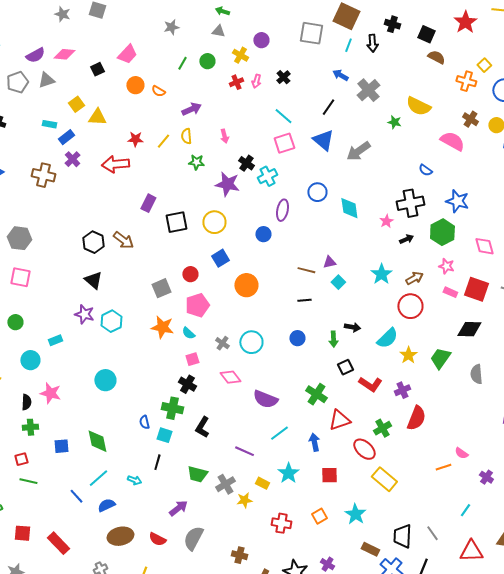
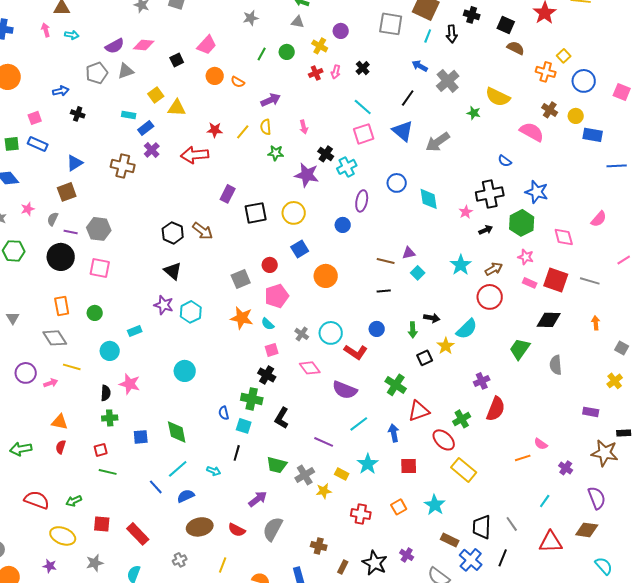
yellow star: (408, 355) -> (446, 346), moved
red L-shape: (370, 384) -> (356, 352), moved

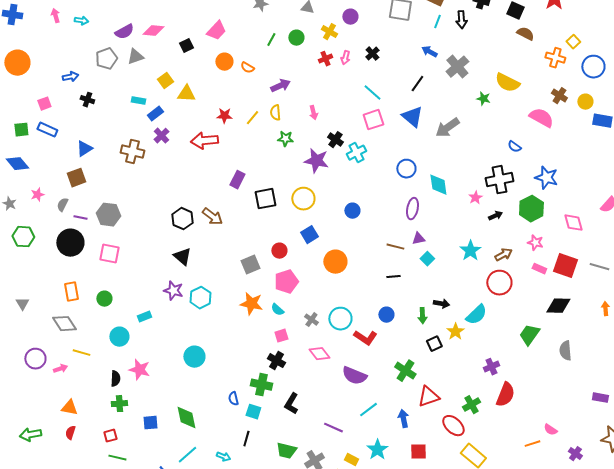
purple ellipse: (362, 201) -> (412, 209), moved

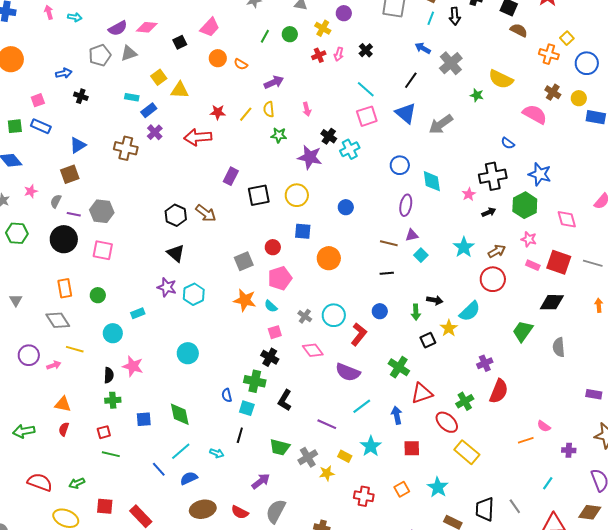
blue square: (309, 235) -> (303, 231), turned 36
red L-shape: (365, 338) -> (359, 334), turned -85
purple cross: (575, 454) -> (569, 450), turned -32

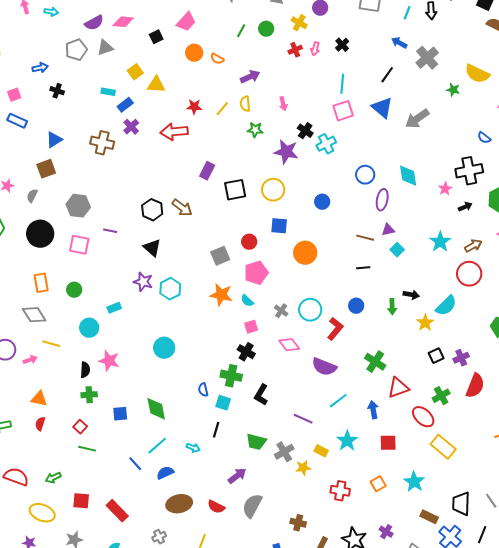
cyan line: (366, 89) -> (342, 84), turned 54
blue circle: (400, 165) -> (365, 175), moved
purple line: (74, 214) -> (110, 231), moved
black square: (428, 340) -> (436, 356), moved
red square: (104, 432) -> (80, 427), turned -32

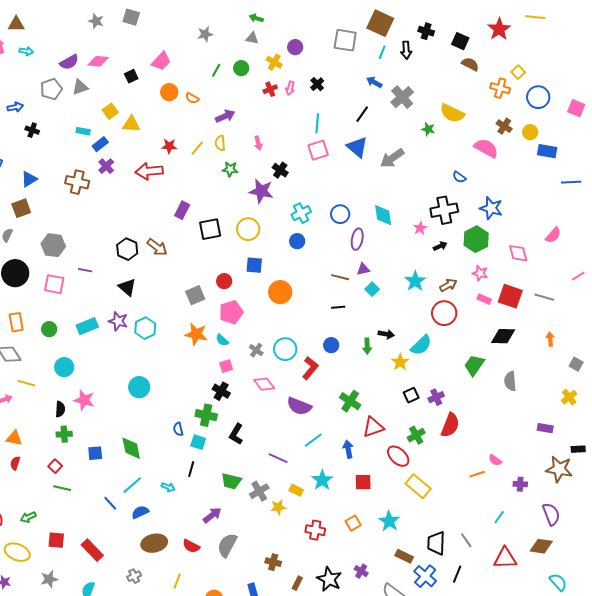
cyan cross: (326, 144) -> (301, 213), moved
cyan rectangle: (114, 308) -> (87, 326), moved, size x1.5

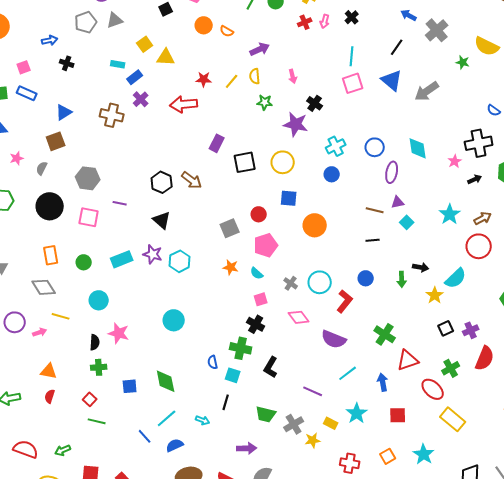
orange star: (196, 334) -> (231, 267), size x0.7
purple arrow: (212, 515) -> (247, 448), turned 36

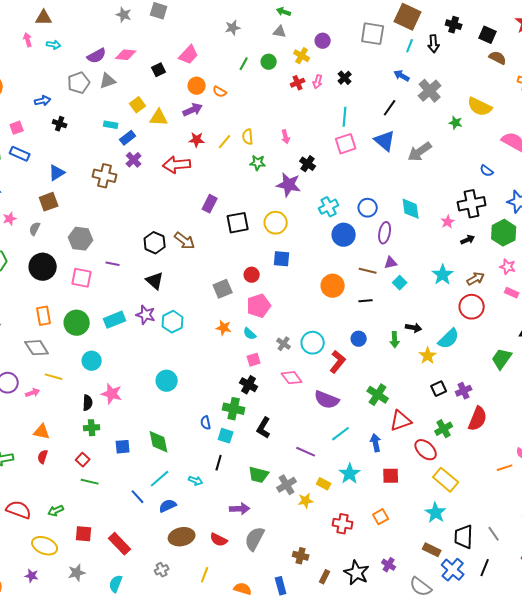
purple arrow: (260, 49) -> (193, 110), moved
blue circle: (332, 174) -> (344, 235), moved, size x1.5
orange circle: (315, 225) -> (333, 286), moved
green circle: (84, 262) -> (77, 323), size x1.6
cyan star: (424, 454) -> (436, 513), moved

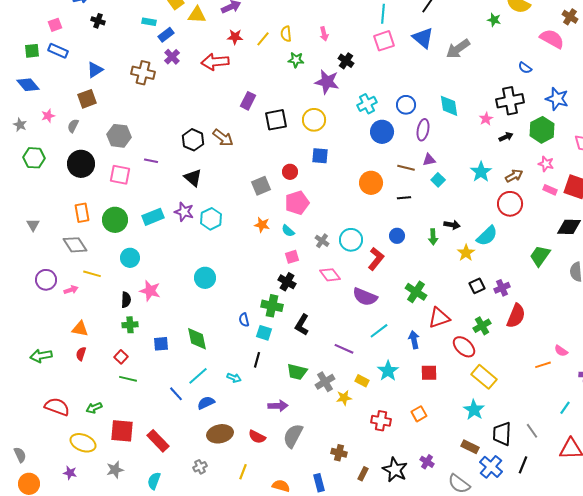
red square: (84, 534) -> (122, 431), size x1.4

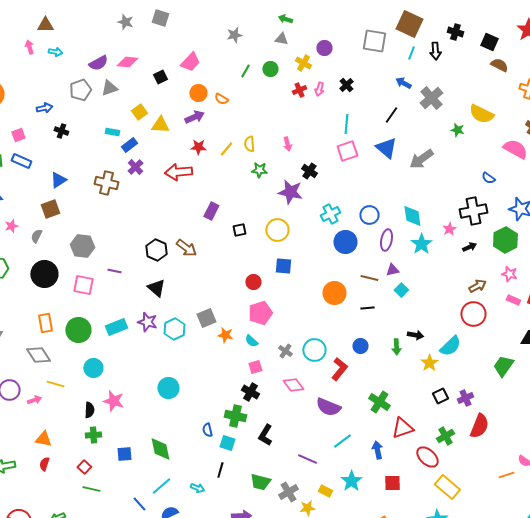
black square: (276, 120) -> (239, 230), size x0.6
cyan star: (481, 172) -> (421, 244), moved
gray square: (261, 186) -> (206, 318), moved

